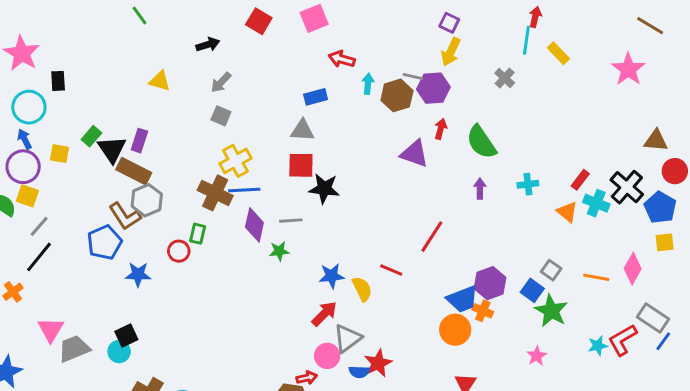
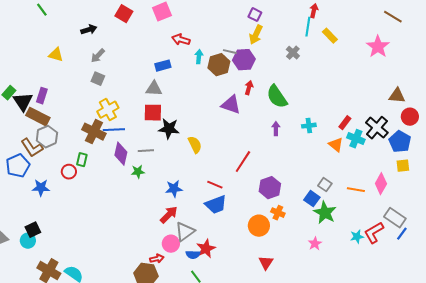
purple hexagon: (490, 283) -> (270, 188), moved
yellow semicircle: (362, 289) -> (195, 145), moved
blue trapezoid: (462, 299) -> (216, 205), moved

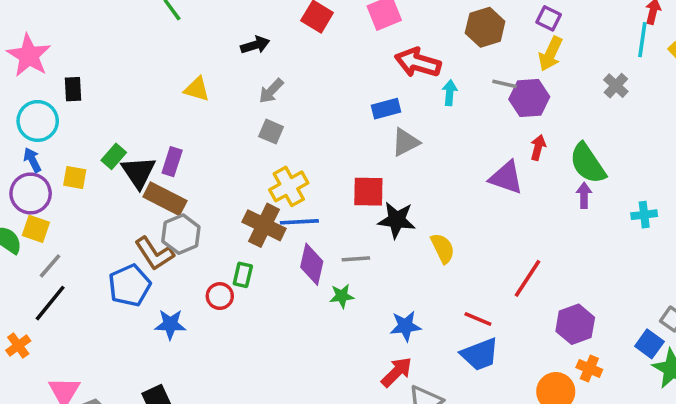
red arrow: (181, 40) -> (418, 63), size x1.4
brown hexagon: (219, 65) -> (485, 27), moved
gray triangle: (154, 89) -> (405, 142), moved, turned -30
purple arrow: (276, 129) -> (584, 195), moved

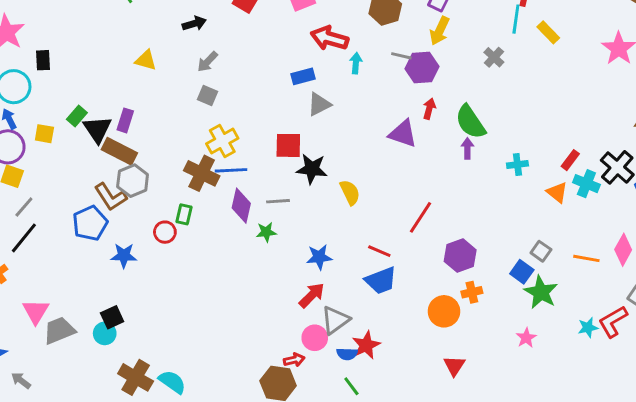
orange cross: (589, 369) -> (472, 292), turned -36

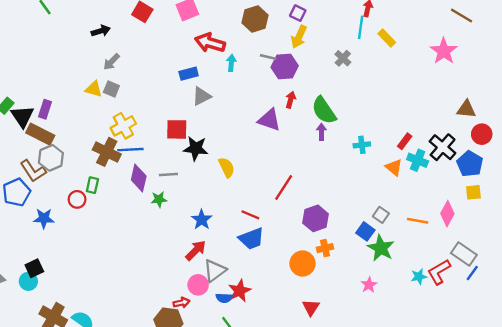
yellow triangle: (146, 60) -> (94, 89), moved
blue star: (319, 257) -> (202, 220), turned -30

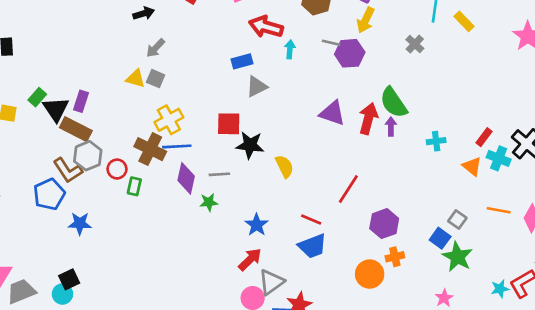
red arrow: (291, 100) -> (368, 118), moved, size x1.6
red circle: (77, 199) -> (117, 169), moved
orange line: (418, 221) -> (499, 210), moved

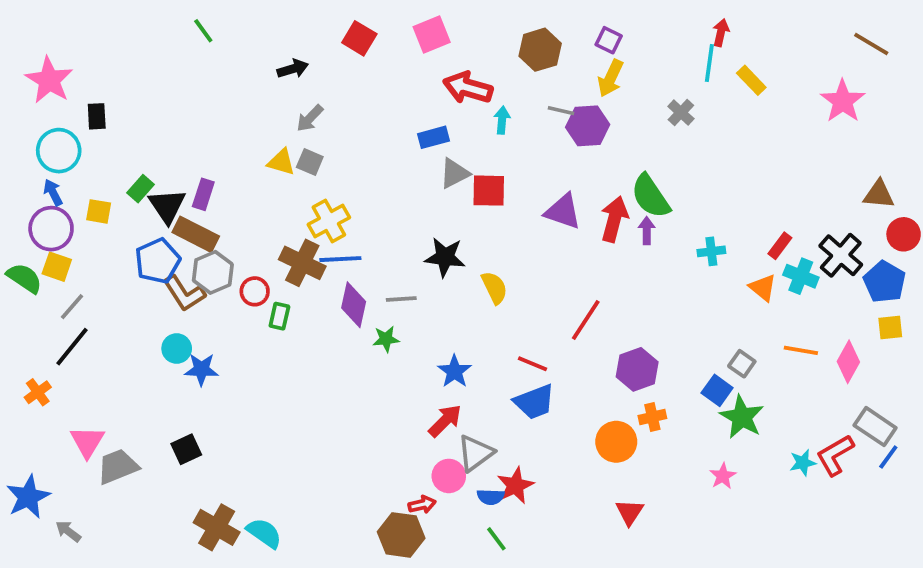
red square: (229, 124) -> (489, 191), moved
blue pentagon: (49, 194) -> (158, 261), moved
cyan circle: (62, 294) -> (177, 348), moved

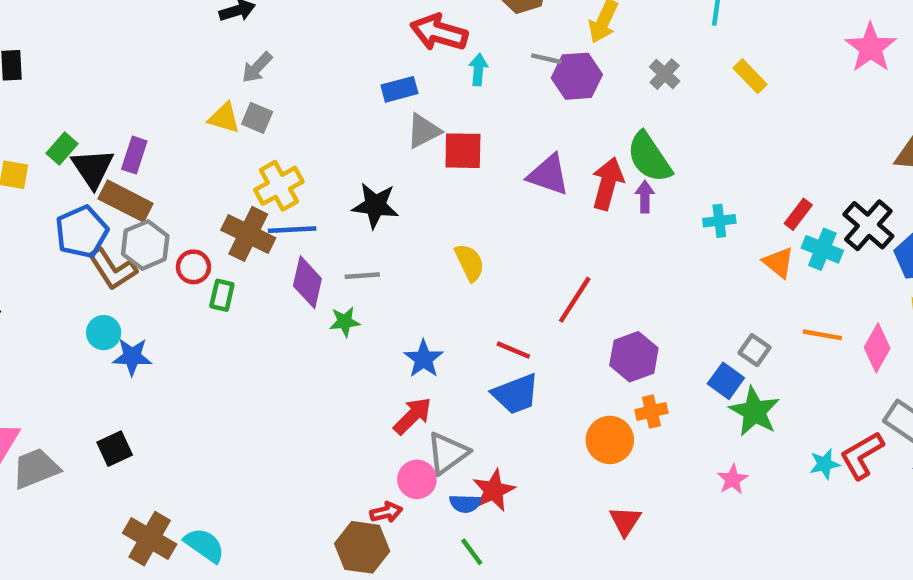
yellow rectangle: (751, 80) -> (750, 76), moved
gray cross: (681, 113) -> (665, 74), moved
black star: (445, 257) -> (375, 205), moved

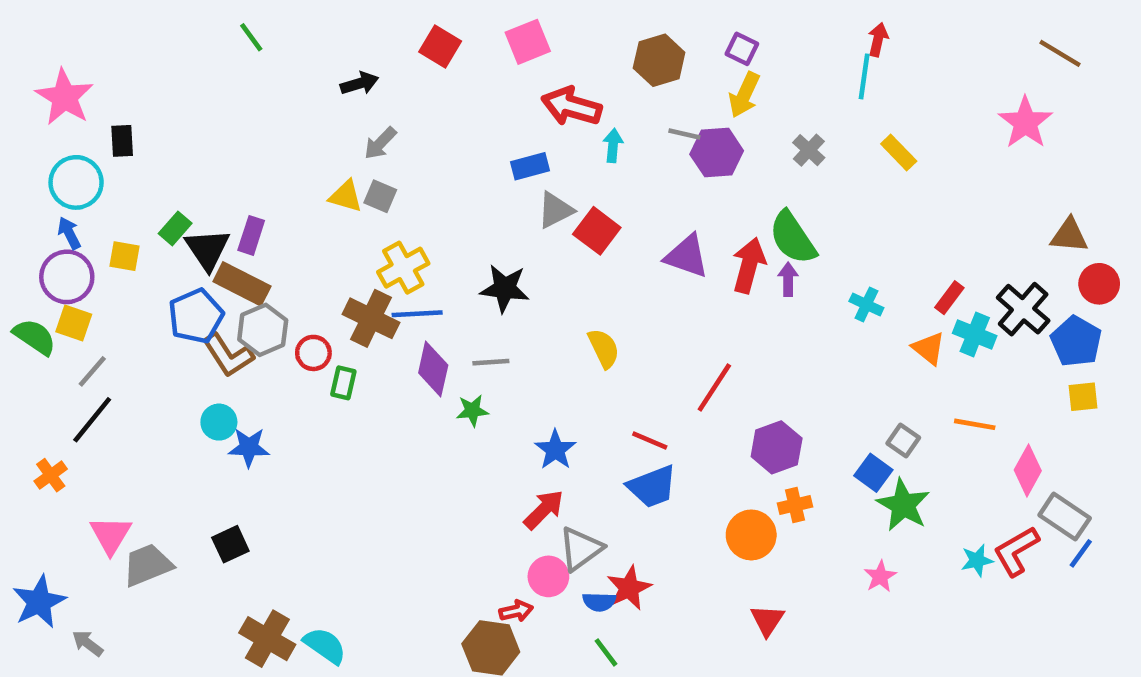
red square: (463, 151) -> (597, 231), turned 36
cyan cross: (719, 221) -> (866, 305), turned 32
pink diamond: (877, 348) -> (1028, 470), moved

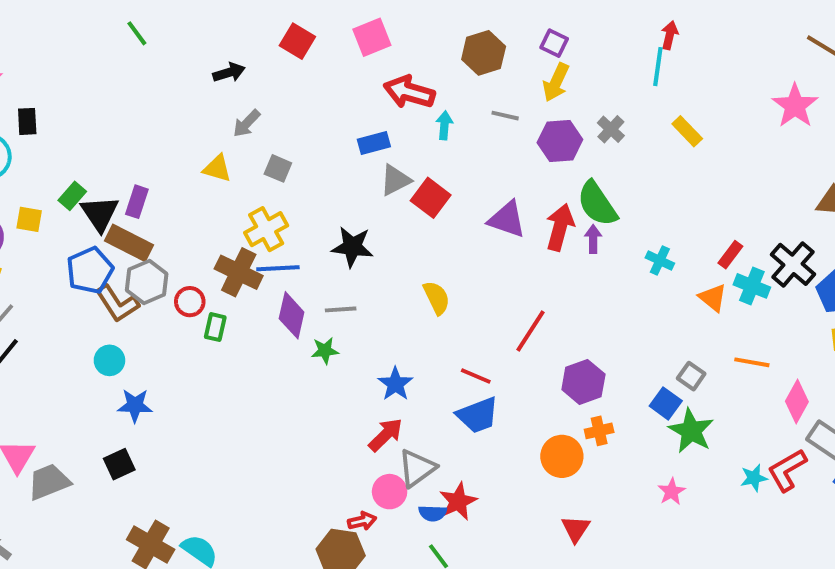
purple hexagon: (717, 152) -> (560, 141), moved
gray square: (380, 196) -> (278, 168), moved
blue star: (249, 447) -> (135, 405), moved

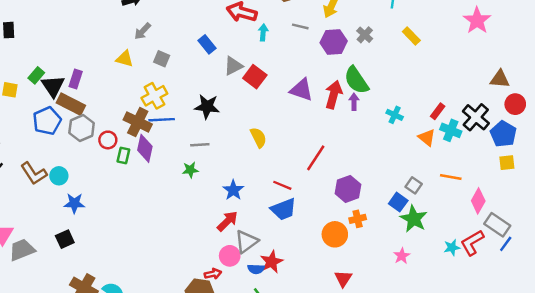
blue rectangle: (374, 143) -> (207, 44), moved, turned 66
brown L-shape: (117, 304) -> (34, 173), moved
purple diamond: (292, 315) -> (145, 148), moved

